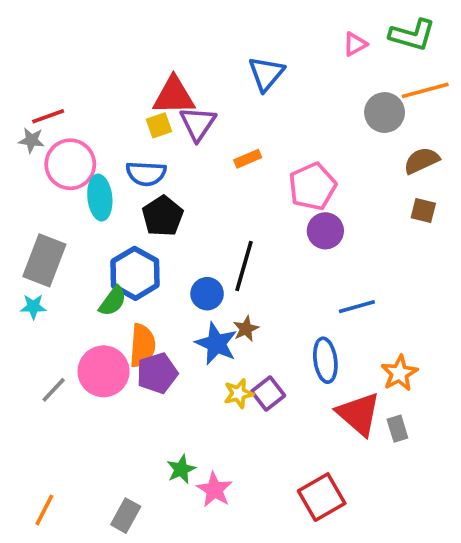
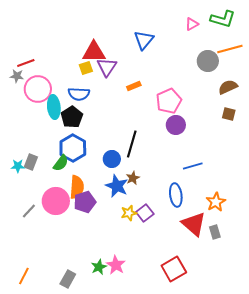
black pentagon: (163, 216) -> (72, 117), moved
gray rectangle: (44, 260) -> (31, 162), moved, size x0.6
green star: (181, 469) -> (99, 267), moved

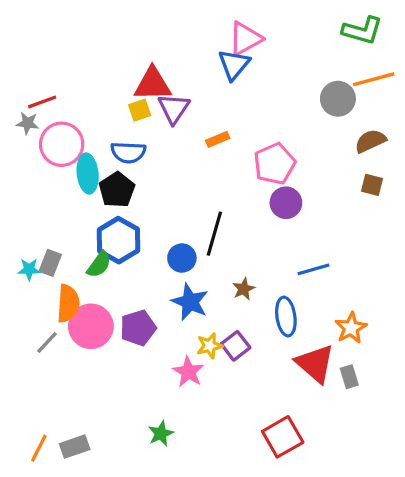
pink triangle: (192, 24) -> (245, 39), moved, size x1.6
brown star: (133, 178) -> (244, 289), moved
orange semicircle: (77, 187) -> (68, 304), moved
pink star: (116, 265) -> (188, 372), moved
gray rectangle: (68, 279) -> (75, 447), moved, turned 42

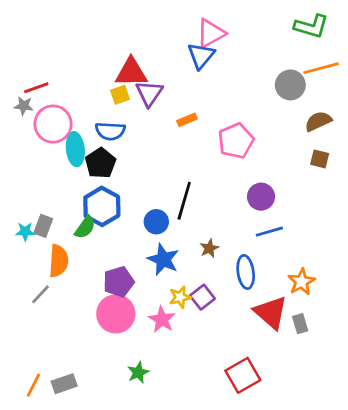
purple circle: (286, 203) -> (261, 197), moved
pink circle: (91, 326) -> (116, 314), moved

